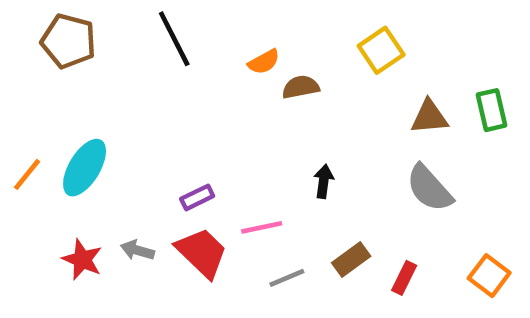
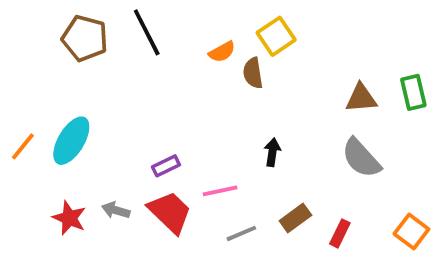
brown pentagon: (68, 41) -> (85, 38), moved
yellow square: (381, 50) -> (276, 36), moved
brown semicircle: (301, 87) -> (253, 73), turned -88

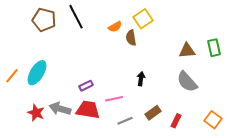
gray arrow: (116, 210) -> (60, 109), size x1.5
red trapezoid: (170, 212) -> (88, 110), turned -35

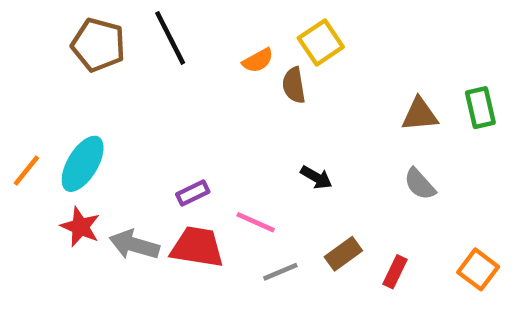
black arrow: (141, 79) -> (316, 177), turned 112
gray semicircle: (187, 82) -> (420, 184), size x0.7
pink line: (114, 99) -> (256, 222), turned 36
red star: (36, 113) -> (80, 227), moved

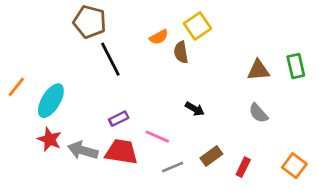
black line: (170, 38) -> (110, 59), moved
brown pentagon: (98, 45) -> (90, 22), moved
orange line: (26, 171) -> (16, 87), moved

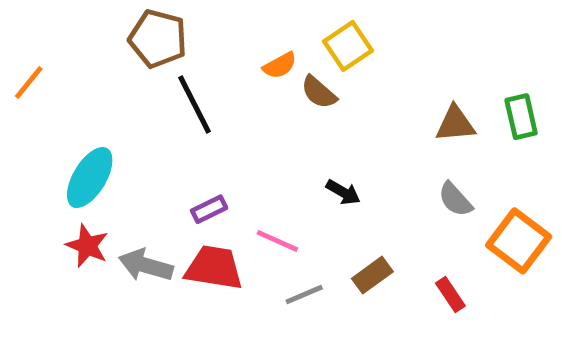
brown semicircle: (181, 52) -> (319, 92), turned -40
orange line: (16, 87) -> (29, 82), moved
orange square: (294, 166) -> (519, 241), moved, size x1.4
red rectangle: (243, 167) -> (450, 295), moved, turned -60

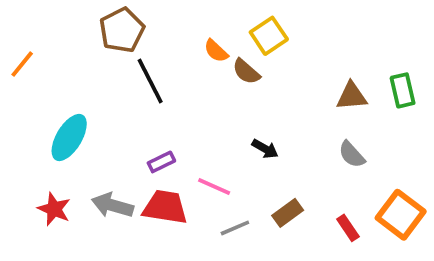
brown pentagon: (158, 39) -> (122, 30), turned 30
orange semicircle: (280, 65) -> (216, 51), turned 72
orange square: (519, 241) -> (401, 215), moved
red star: (87, 246) -> (54, 209), moved

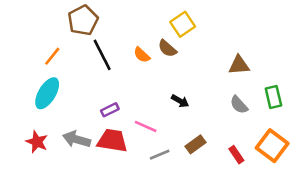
orange semicircle: (216, 51) -> (142, 55), moved
orange line: (22, 64) -> (52, 56), moved
green rectangle: (403, 90) -> (273, 97), moved

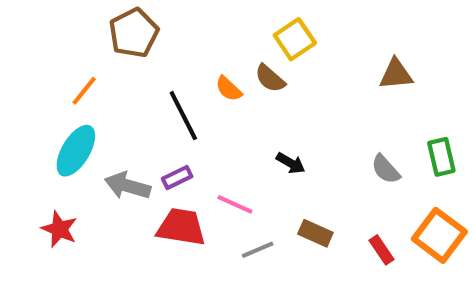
black line: (102, 55) -> (183, 116), moved
brown triangle: (239, 65) -> (396, 74), moved
gray arrow: (77, 139) -> (128, 186), moved
brown rectangle: (195, 144) -> (315, 233), turned 60

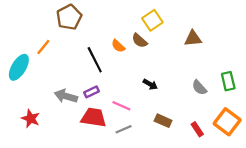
brown triangle: (396, 74) -> (193, 38), moved
cyan ellipse: (76, 151) -> (19, 67), moved
gray line: (258, 250) -> (124, 129), moved

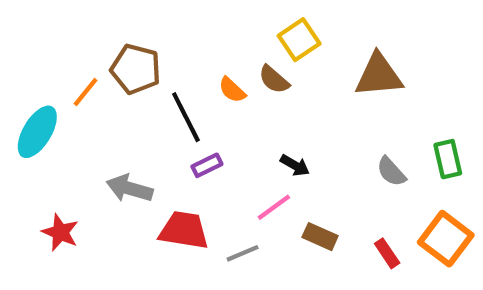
brown pentagon: (69, 17) -> (136, 69), moved, turned -30
brown triangle: (193, 38) -> (379, 75), size x1.4
purple rectangle: (91, 92) -> (207, 165), moved
pink line: (121, 106) -> (274, 207), moved, turned -60

